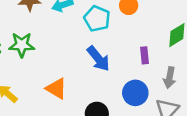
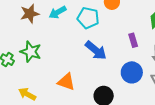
green star: (22, 45) -> (31, 52), turned 30

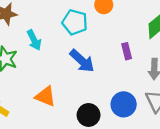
cyan arrow: (58, 12) -> (34, 40), moved, turned -90
blue circle: (132, 72) -> (124, 104), moved

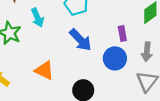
blue circle: (124, 104) -> (115, 58), moved

